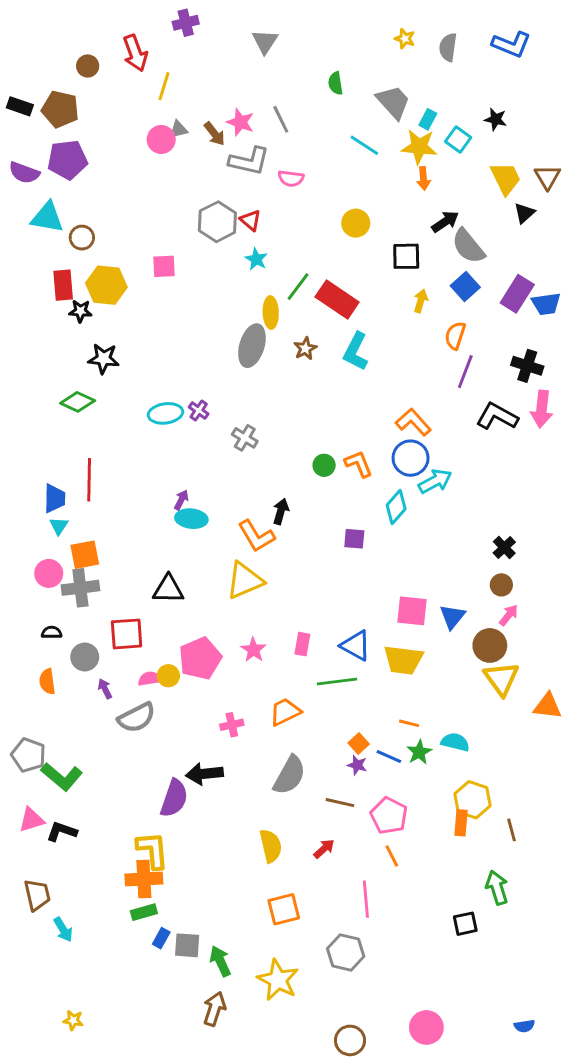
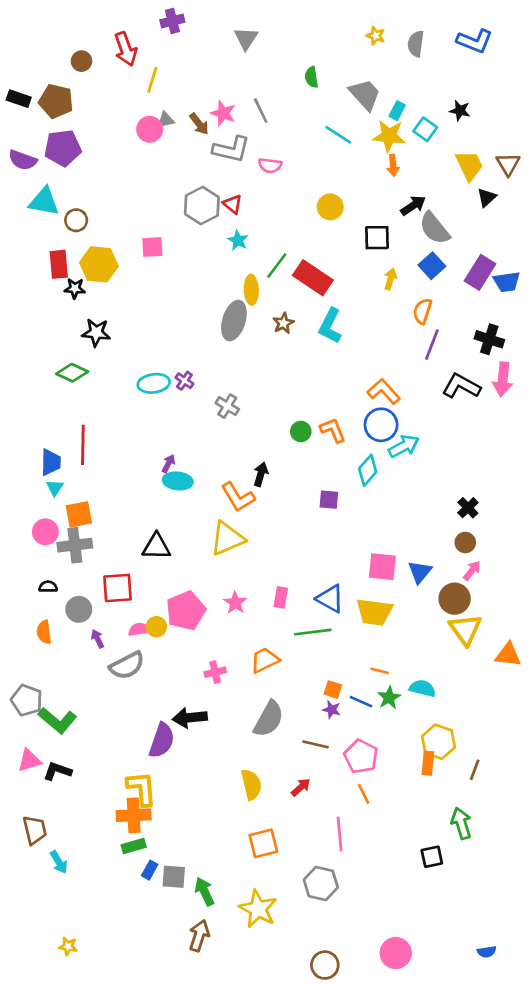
orange square: (359, 743) -> (333, 690), turned -30
brown line: (511, 830) -> (475, 770), turned 35

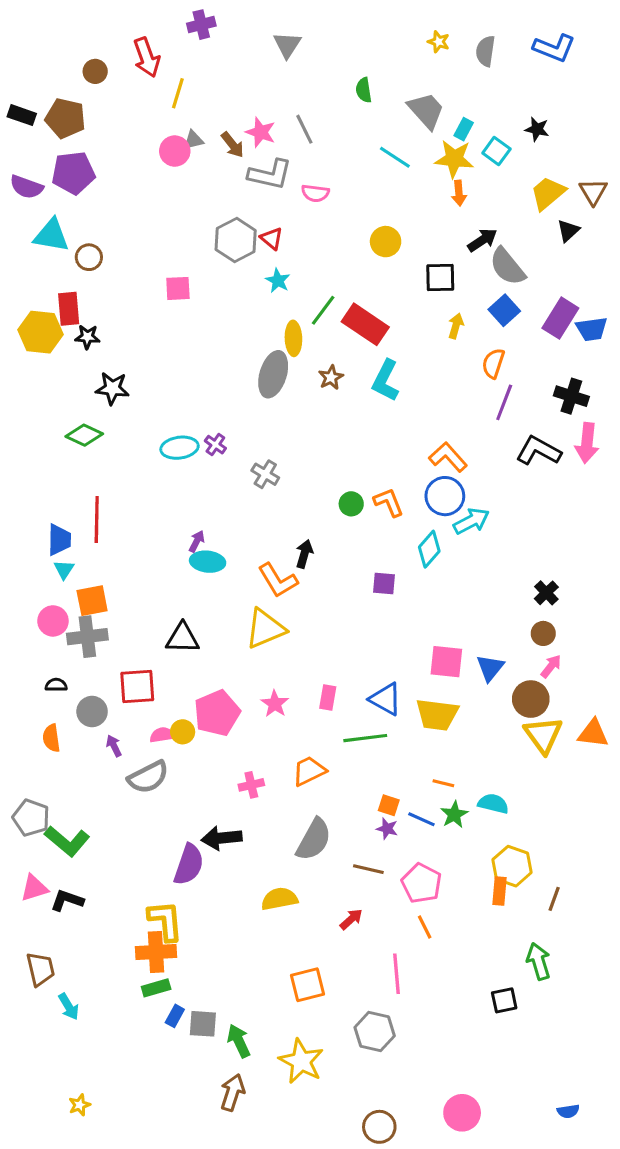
yellow trapezoid: (469, 165) -> (548, 193), turned -104
yellow hexagon: (99, 264) -> (41, 332), moved
orange triangle: (508, 655) -> (593, 733), moved
yellow semicircle: (251, 785) -> (279, 899), moved, turned -88
yellow star: (68, 946) -> (80, 1105), turned -30

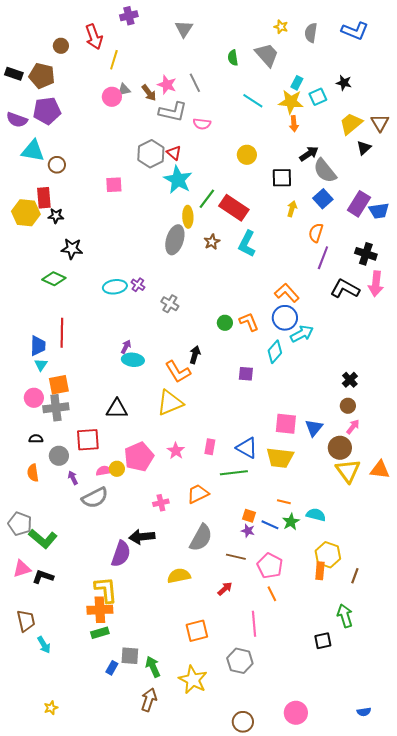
gray trapezoid: (426, 110) -> (267, 55), moved
cyan square: (496, 151) -> (318, 97), turned 30
cyan star: (278, 281) -> (178, 180), size x1.8
blue rectangle: (175, 1016) -> (112, 668), moved

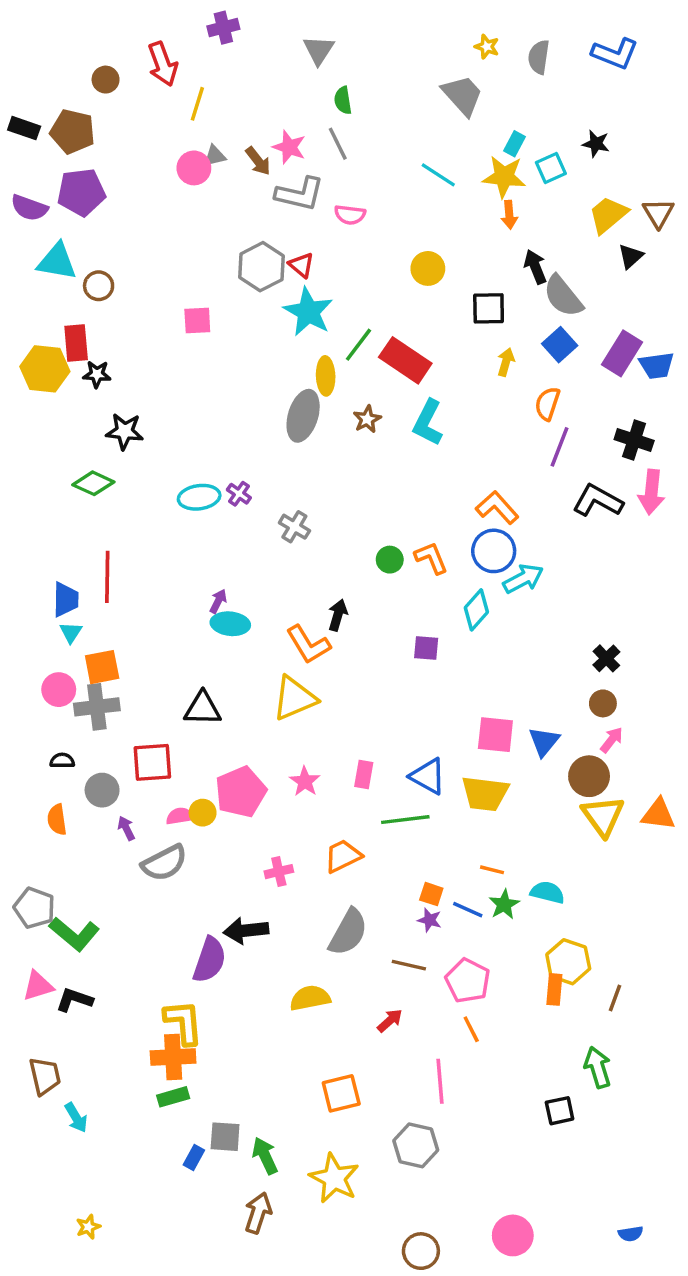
green semicircle: (233, 58) -> (343, 100), moved
black arrow: (309, 154) -> (535, 267), turned -78

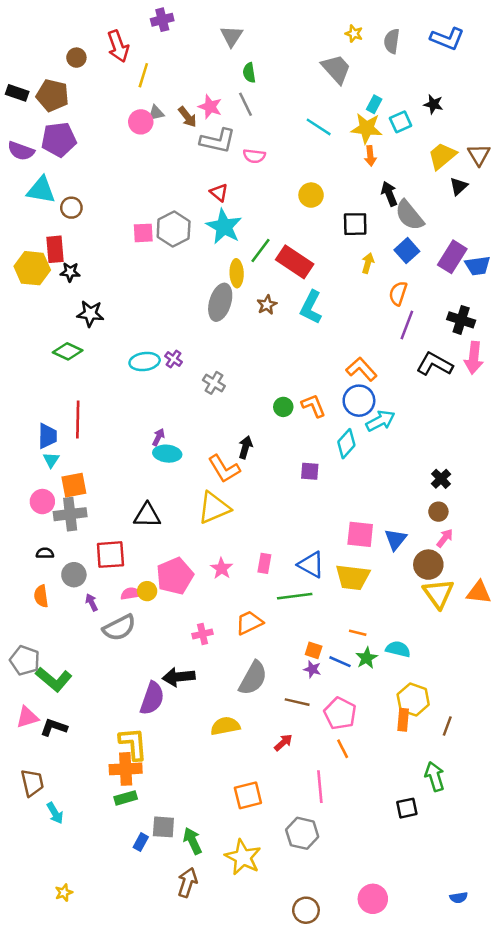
gray hexagon: (261, 267) -> (174, 229), moved

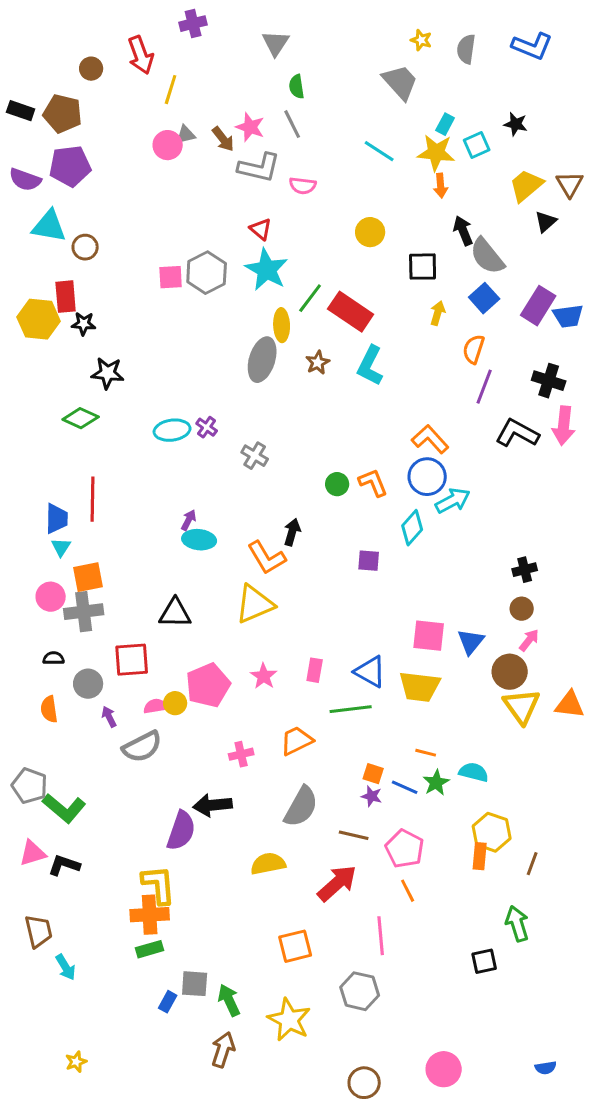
black cross: (441, 479) -> (525, 570), turned 30
red arrow: (283, 742) -> (337, 883), size x1.8

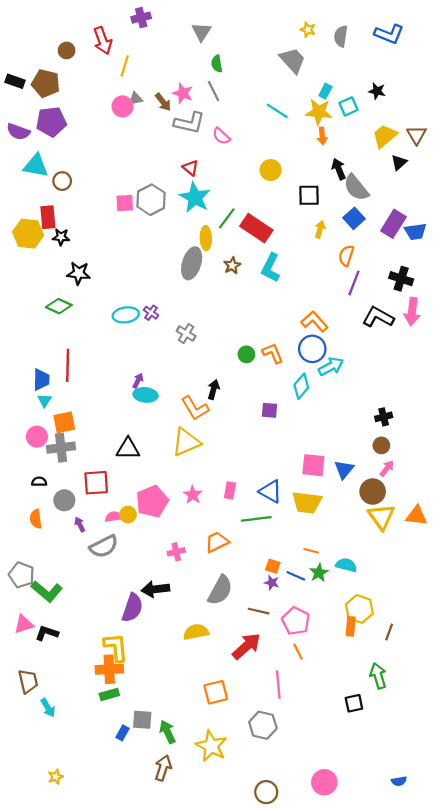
pink semicircle: (303, 186) -> (221, 136), turned 36

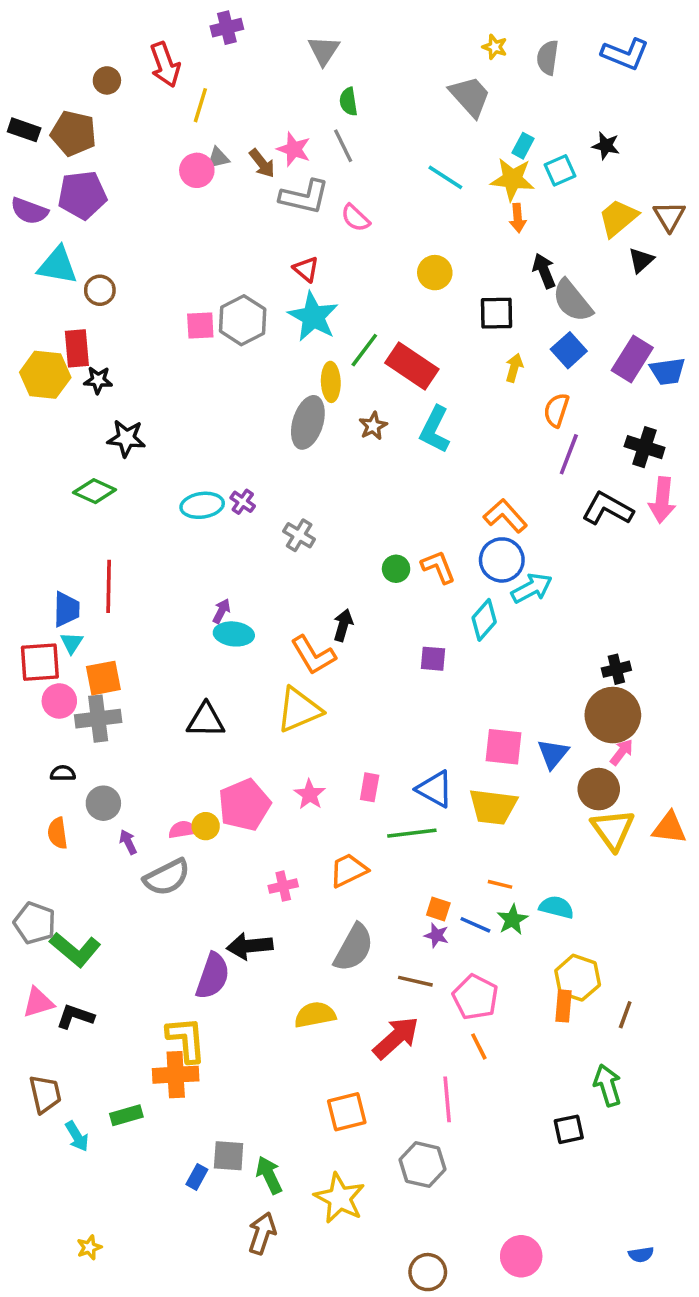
brown circle: (381, 445) -> (613, 715), size x2.0
red square: (96, 483) -> (40, 662), moved
green rectangle: (109, 694) -> (126, 1115), moved

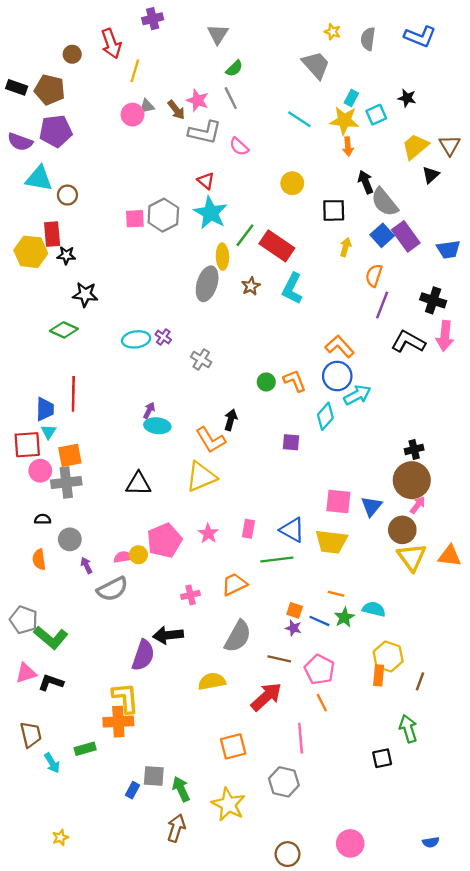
green semicircle: (348, 102) -> (234, 68), turned -126
purple rectangle: (632, 359) -> (406, 236), moved, turned -68

